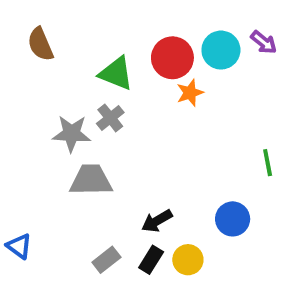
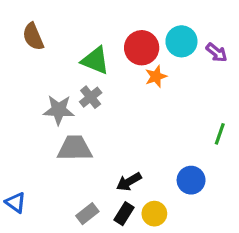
purple arrow: (264, 42) -> (217, 53), moved
green line: (268, 163) -> (220, 134), turned 30

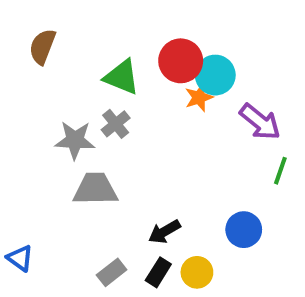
brown semicircle: (33, 37) -> (42, 47), turned 44
cyan circle: (181, 41) -> (215, 75), moved
purple arrow: (217, 53) -> (260, 122), moved, size x1.5

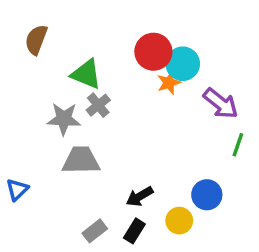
green triangle: (122, 77) -> (86, 74), moved
blue triangle: (20, 258) -> (17, 190), moved, turned 40
yellow circle: (197, 272) -> (179, 221), moved

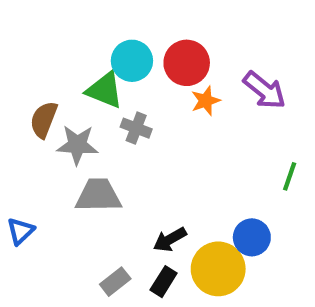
brown semicircle: (36, 40) -> (44, 120), moved
cyan circle: (183, 64) -> (132, 61), moved
purple arrow: (221, 103) -> (264, 90), moved
gray cross: (98, 105) -> (136, 128), moved, turned -30
yellow circle: (179, 221) -> (218, 269), size x1.6

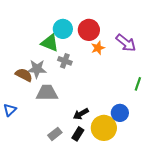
brown semicircle: (44, 120) -> (24, 75), moved, turned 96

